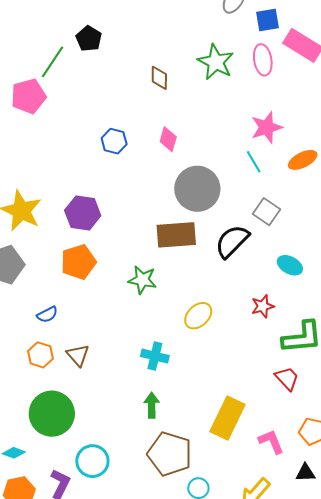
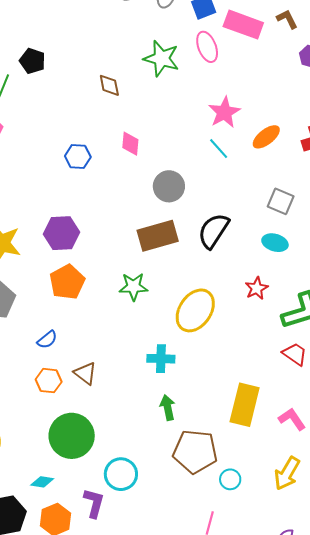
gray circle: (197, 189) -> (169, 186), size x0.7
gray square: (267, 212) -> (281, 201), moved
yellow ellipse: (198, 316) -> (195, 310), size x1.5

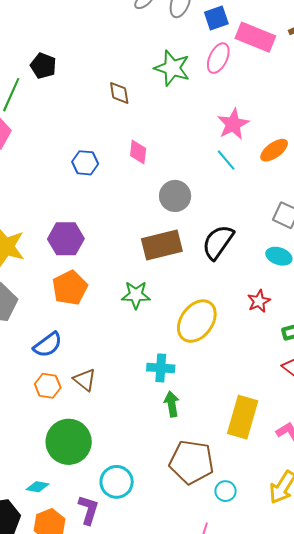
pink ellipse: (207, 47) -> (218, 58), turned 44
blue semicircle: (47, 340) -> (48, 345), size x1.4
green arrow: (168, 407) -> (172, 404), moved

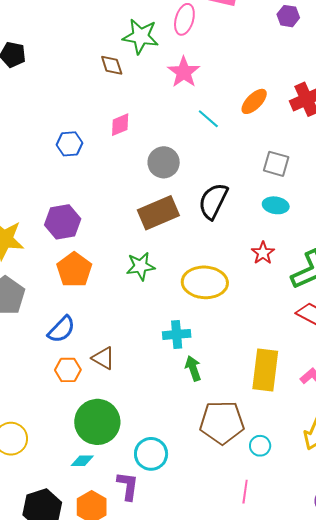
brown diamond: (119, 93) -> (112, 65), moved
pink star: (233, 124) -> (184, 72), moved
pink diamond: (138, 152) -> (120, 125), turned 70
yellow ellipse: (197, 321) -> (205, 282), turned 66
cyan diamond: (38, 487) -> (82, 461), moved

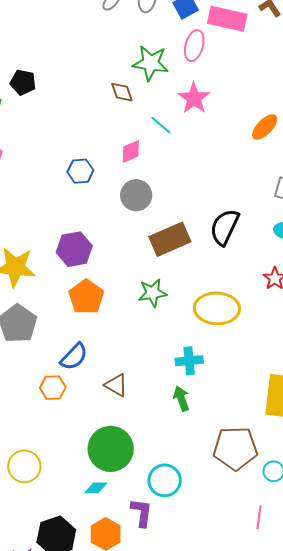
cyan line: (208, 119) -> (161, 125), moved
gray circle: (164, 162) -> (136, 195), moved
green arrow: (193, 368) -> (181, 399), moved
orange hexagon: (68, 370) -> (53, 388), moved

